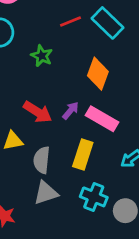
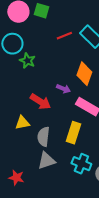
green star: (42, 56) -> (27, 61), moved
purple arrow: (70, 111) -> (63, 89), moved, turned 72

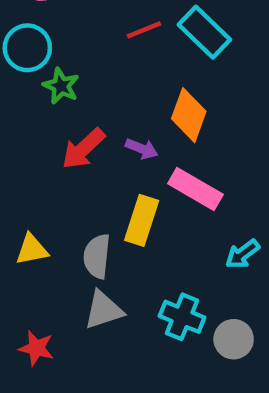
red arrow: (40, 102) -> (83, 149), moved, turned 105
yellow triangle: (22, 123) -> (32, 250), moved
yellow rectangle: (73, 133) -> (142, 220), moved

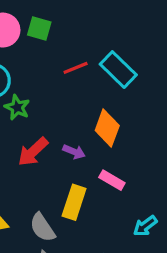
pink rectangle: (195, 189) -> (112, 180), size x0.7
gray semicircle: (97, 256) -> (42, 228), turned -40

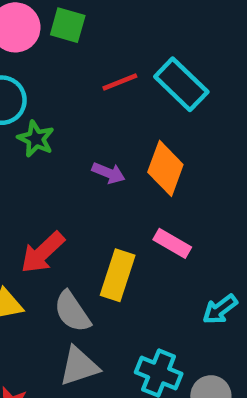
red arrow: (33, 152) -> (43, 252), moved
purple arrow: (74, 152) -> (109, 173), moved

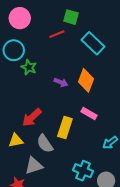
green square: (68, 25) -> (71, 17), moved
red line: (120, 82) -> (57, 34), moved
gray triangle: (79, 366) -> (34, 166), moved

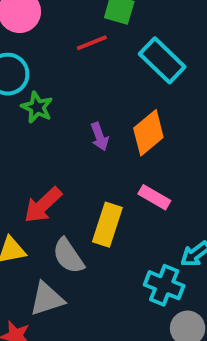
orange diamond: (86, 80) -> (148, 133), turned 30
purple arrow: (61, 82) -> (100, 137), turned 48
cyan cross: (83, 171) -> (164, 285), moved

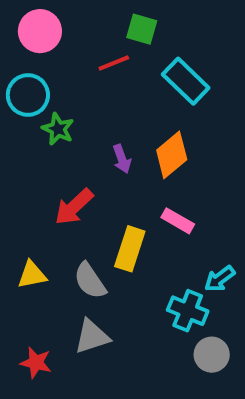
red arrow: (43, 205) -> (74, 207), moved
gray triangle: (47, 299) -> (92, 337), moved

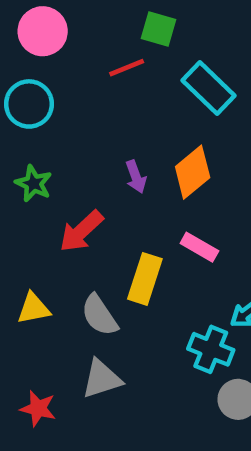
green star: (58, 129) -> (34, 183), moved

